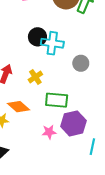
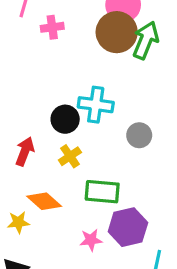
black circle: (37, 37) -> (65, 119), moved

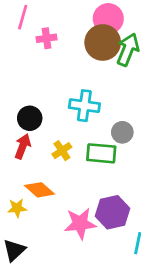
black circle: (65, 119) -> (30, 118), moved
green rectangle: (102, 192) -> (101, 153), moved
pink star: (91, 240) -> (80, 224), size x1.6

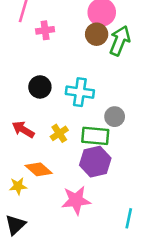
brown circle: (103, 42) -> (97, 34), size x0.7
black circle: (30, 118) -> (40, 87), moved
red arrow: (23, 146) -> (23, 129), turned -80
purple hexagon: (112, 212) -> (95, 162), moved

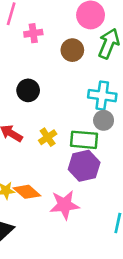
brown circle: (97, 34) -> (72, 50), moved
cyan cross: (80, 92) -> (102, 96), moved
orange diamond: (39, 169) -> (27, 192), moved

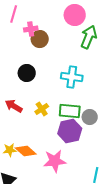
brown circle: (72, 50) -> (40, 39), moved
cyan cross: (102, 96) -> (72, 77), moved
gray circle: (104, 120) -> (90, 117), moved

